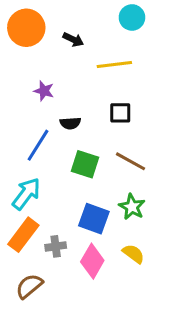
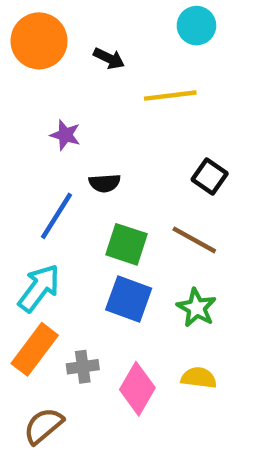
black square: (120, 113) -> (210, 177), moved, turned 35
blue square: (94, 219) -> (129, 299), moved
yellow semicircle: (133, 254) -> (199, 378), turned -30

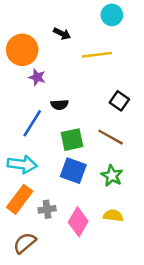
orange circle: (39, 41) -> (22, 50), moved
green square: (126, 244) -> (72, 140), turned -30
cyan arrow: (39, 288) -> (22, 164), turned 60

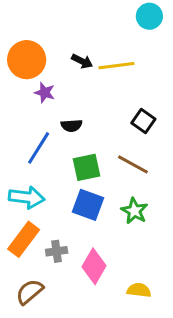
cyan circle: (112, 15) -> (149, 16), moved
black arrow: (62, 34) -> (82, 61), moved
yellow semicircle: (113, 216) -> (139, 290), moved

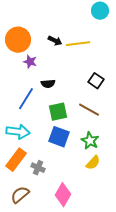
gray cross: (57, 251) -> (38, 168), turned 32
pink diamond: (94, 266) -> (63, 195), moved
yellow semicircle: (139, 290) -> (93, 163), moved, turned 126

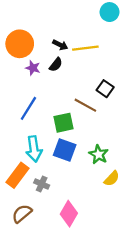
black semicircle: (48, 84) -> (56, 65), moved, turned -48
brown line: (89, 110) -> (85, 105), moved
cyan arrow: (18, 132) -> (34, 149), moved, turned 75
yellow semicircle: (93, 163) -> (112, 179), moved

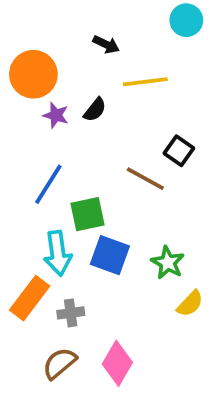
black arrow: (60, 45) -> (106, 44), moved
green square: (64, 123) -> (87, 214), moved
gray cross: (42, 184) -> (71, 313), turned -32
brown semicircle: (22, 214) -> (60, 363), moved

